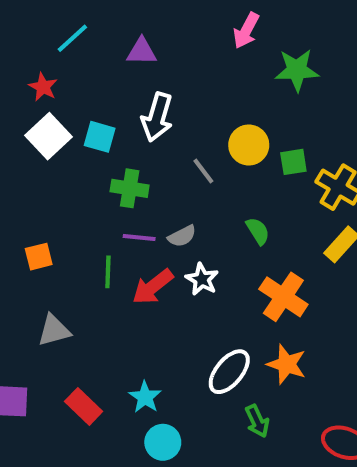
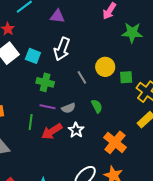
green semicircle: (258, 231) -> (97, 106), moved

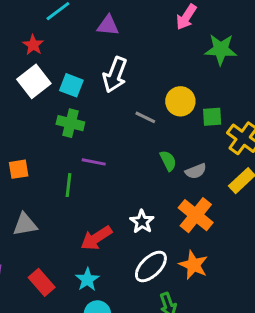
gray line: (82, 77) -> (145, 117), turned -32
green cross: (45, 82) -> (70, 123), moved
gray semicircle: (68, 108) -> (196, 171), moved
white star: (76, 130) -> (142, 222), moved
red arrow: (52, 131) -> (96, 238), moved

